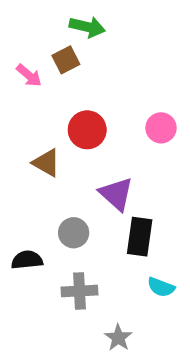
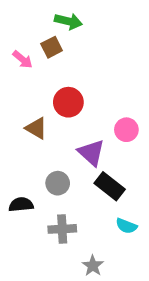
pink circle: (161, 128) -> (126, 130), moved
black rectangle: (140, 237) -> (110, 186), turned -60

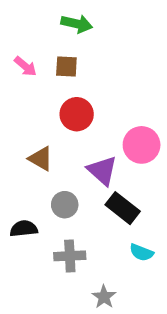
brown square: (52, 47) -> (66, 66), moved, turned 30
brown triangle: (36, 128) -> (41, 159), moved
pink circle: (126, 130) -> (142, 145), size x1.4

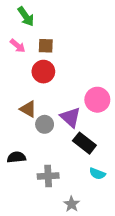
green arrow: (77, 24) -> (26, 16), moved, turned 42
red circle: (77, 114) -> (43, 72), moved
gray circle: (65, 205) -> (45, 124), moved

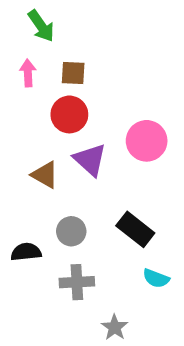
pink arrow: (18, 46) -> (28, 73), turned -133
pink circle: (97, 100) -> (147, 141), moved
purple triangle: (70, 117) -> (90, 160), moved
gray circle: (45, 124) -> (71, 231), moved

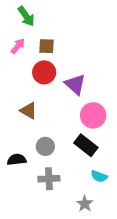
pink arrow: (28, 73) -> (18, 46), turned 42
pink circle: (147, 141) -> (93, 115), moved
purple triangle: (90, 160) -> (75, 84), moved
gray star: (115, 327) -> (85, 204), moved

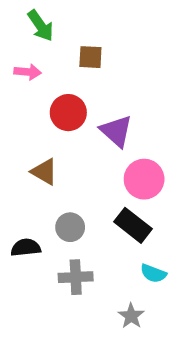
pink arrow: (18, 46) -> (28, 72), turned 56
brown square: (47, 46) -> (90, 57), moved

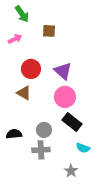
pink arrow: (28, 72) -> (15, 39), turned -32
red circle: (68, 113) -> (31, 69), moved
pink circle: (144, 179) -> (65, 97), moved
gray circle: (70, 227) -> (44, 130), moved

